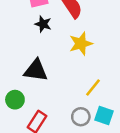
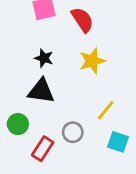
black star: (43, 24) -> (44, 58), moved
gray circle: (81, 117) -> (73, 132), moved

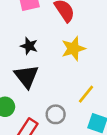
black triangle: (41, 91) -> (26, 76), turned 44

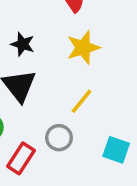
yellow line: (86, 94) -> (81, 101), moved

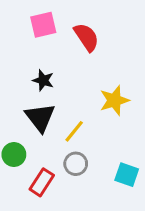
yellow star: (83, 48) -> (114, 100), moved
yellow line: (81, 101) -> (74, 131), moved

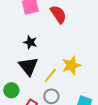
yellow star: (114, 100) -> (71, 65), moved

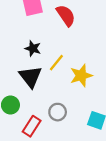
yellow line: (50, 75) -> (56, 63), moved

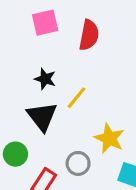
red semicircle: (66, 15) -> (89, 35), turned 45
yellow star: (81, 76) -> (109, 138), moved, turned -30

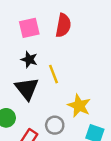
pink square: (45, 23) -> (29, 28), moved
yellow line: (76, 98) -> (54, 74), turned -60

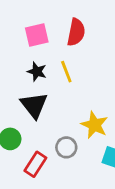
yellow line: (54, 74) -> (66, 72), moved

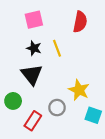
red semicircle: (76, 32) -> (80, 22), moved

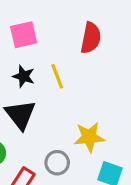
yellow star: (79, 90) -> (89, 137), turned -30

